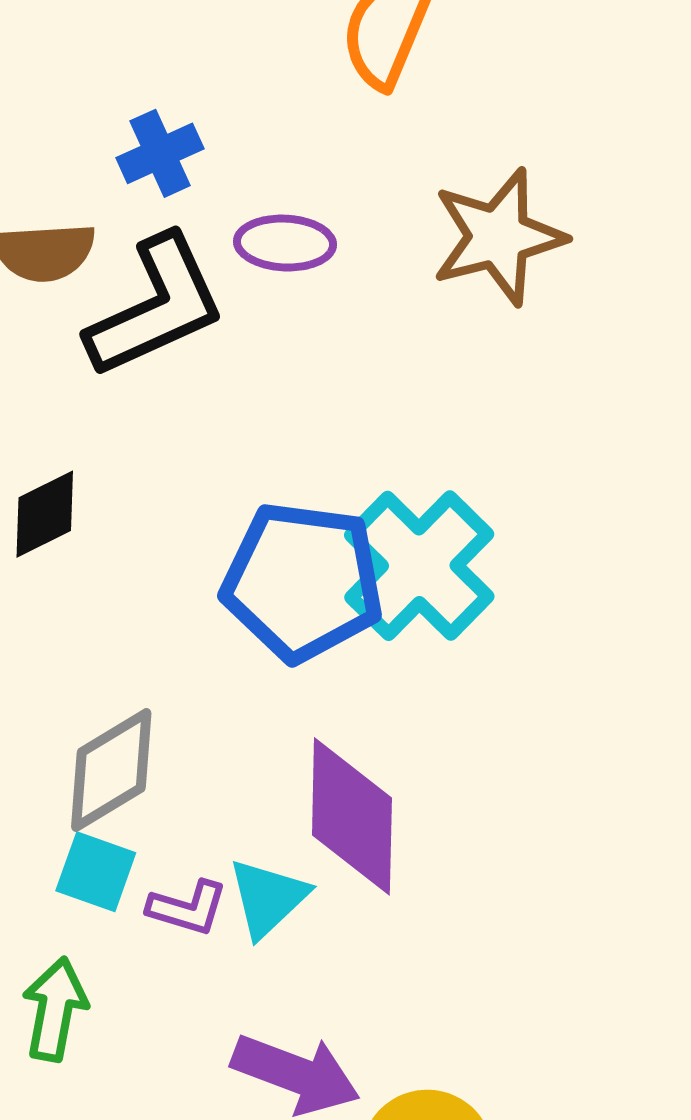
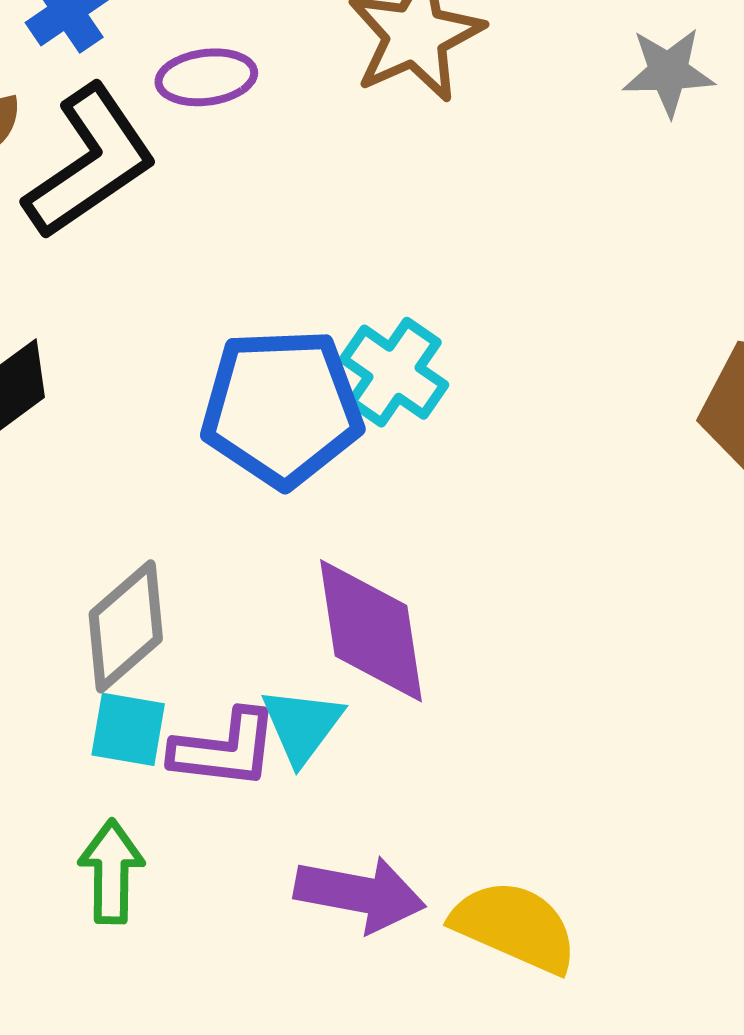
cyan cross: (419, 566) -> (394, 372), size x0.7
purple L-shape: (187, 908) -> (225, 749), size x1.4

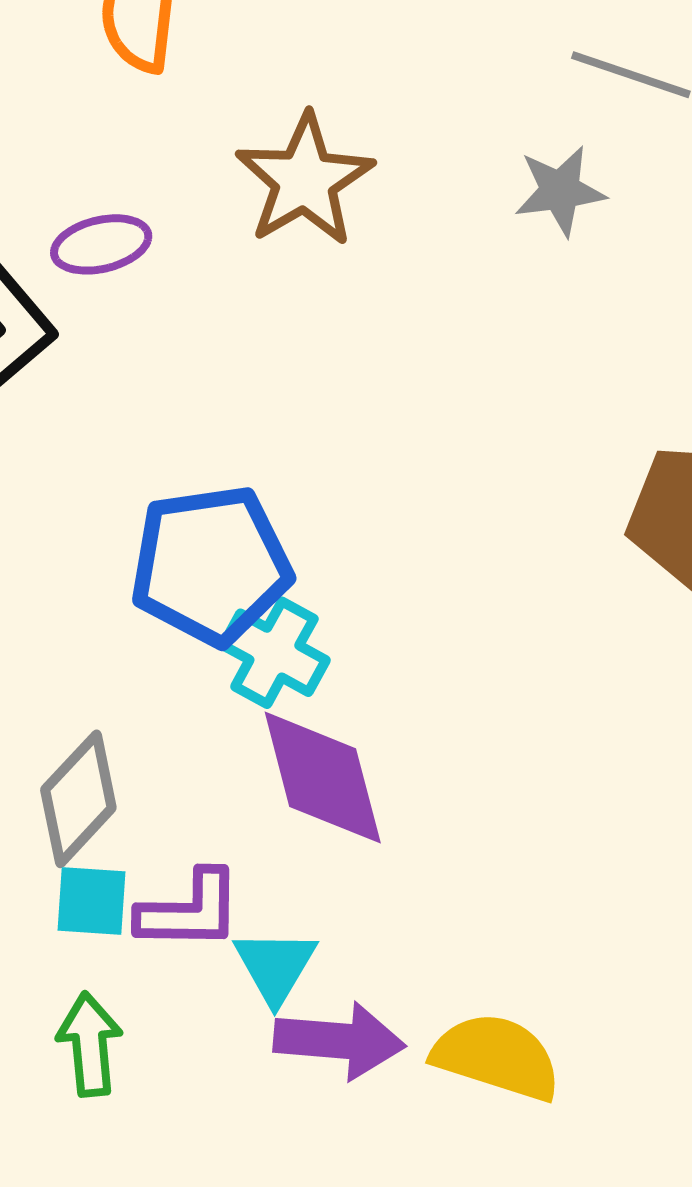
cyan cross: (394, 372) -> (274, 653), moved
cyan triangle: (302, 725) -> (275, 966), moved

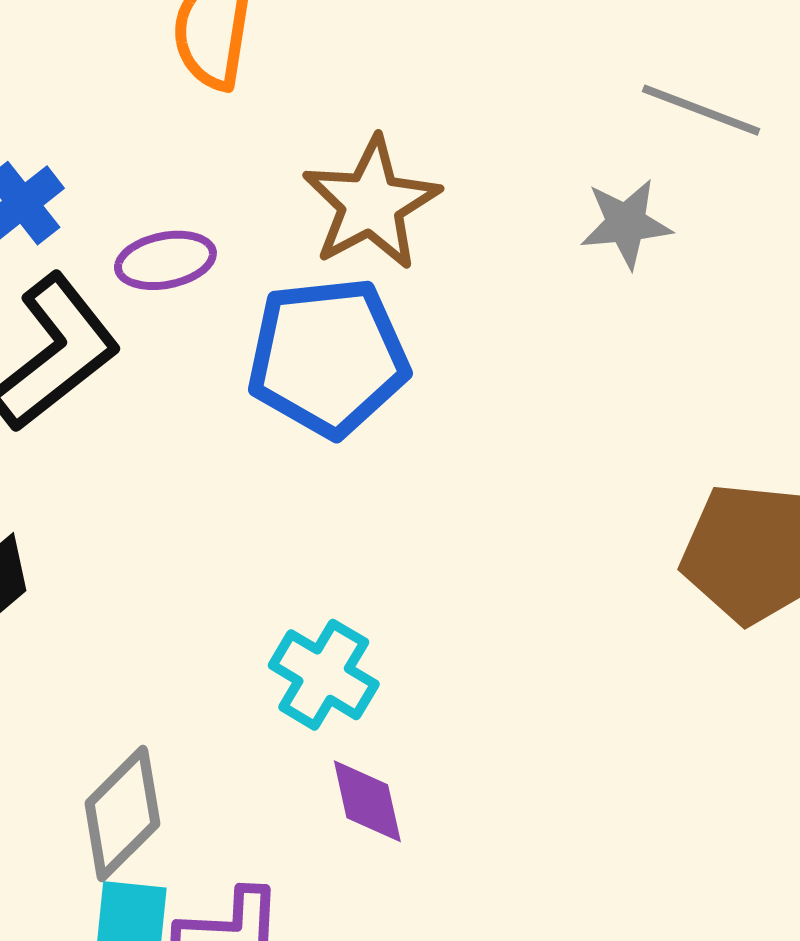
blue pentagon: (211, 565) -> (328, 357), moved
purple diamond: (323, 778) -> (367, 801), size x0.6

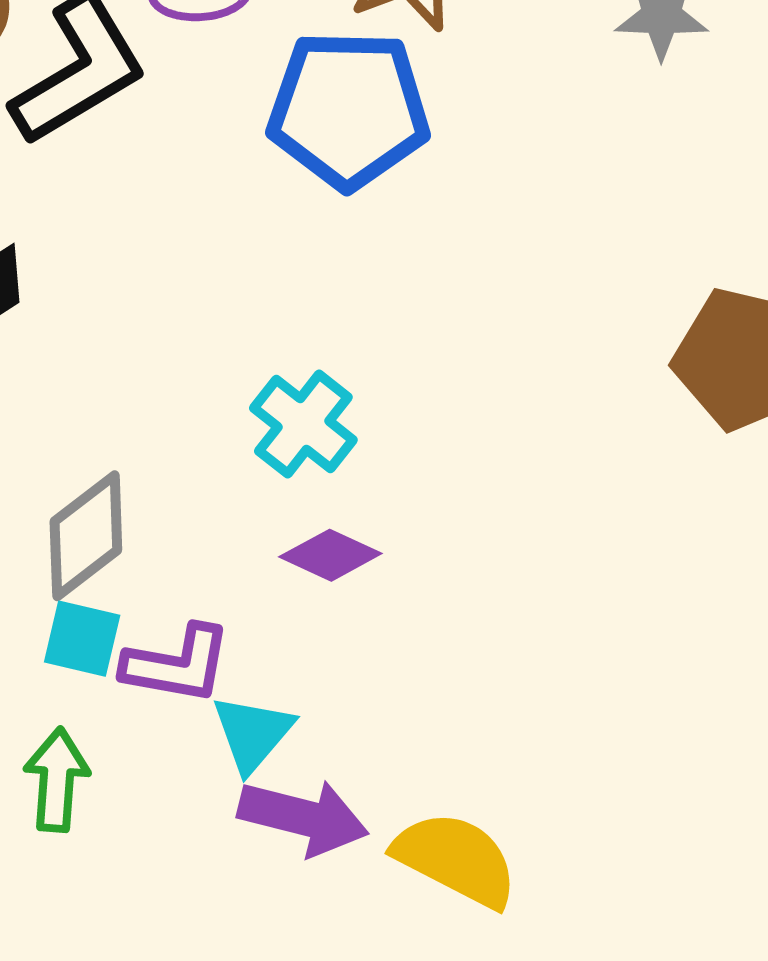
purple diamond: (367, 801) -> (330, 555), turned -60

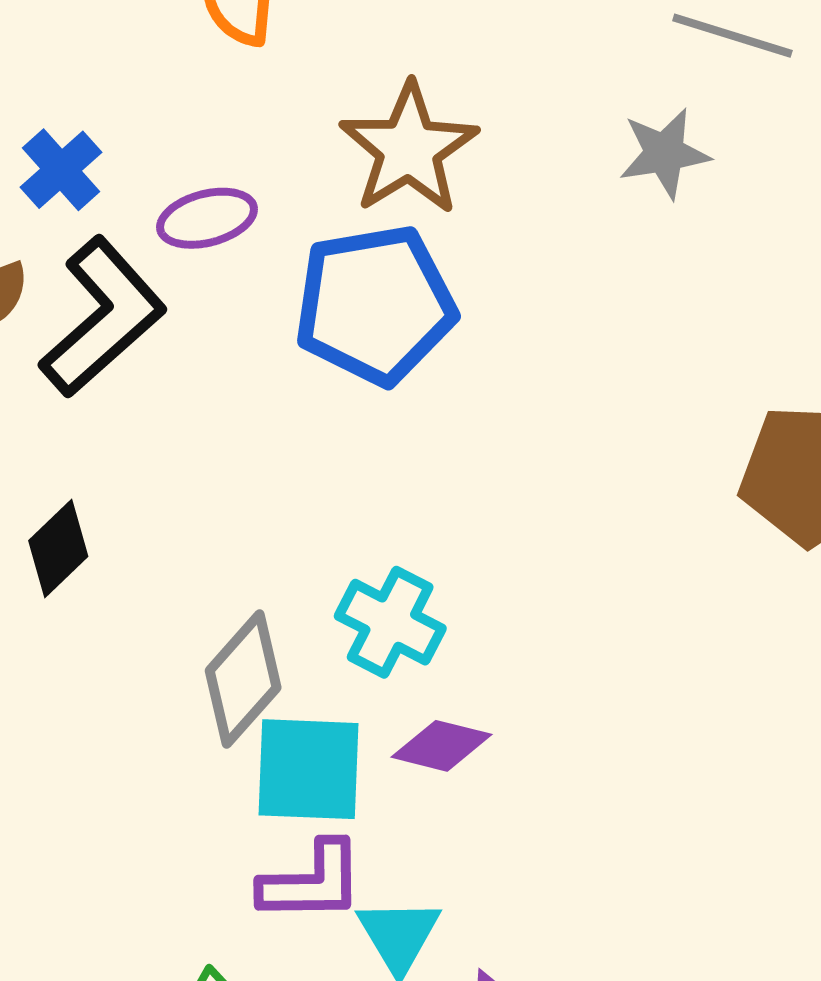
gray diamond: (86, 536) -> (243, 679), moved
cyan square: (82, 639) -> (309, 769), moved, size x1.5

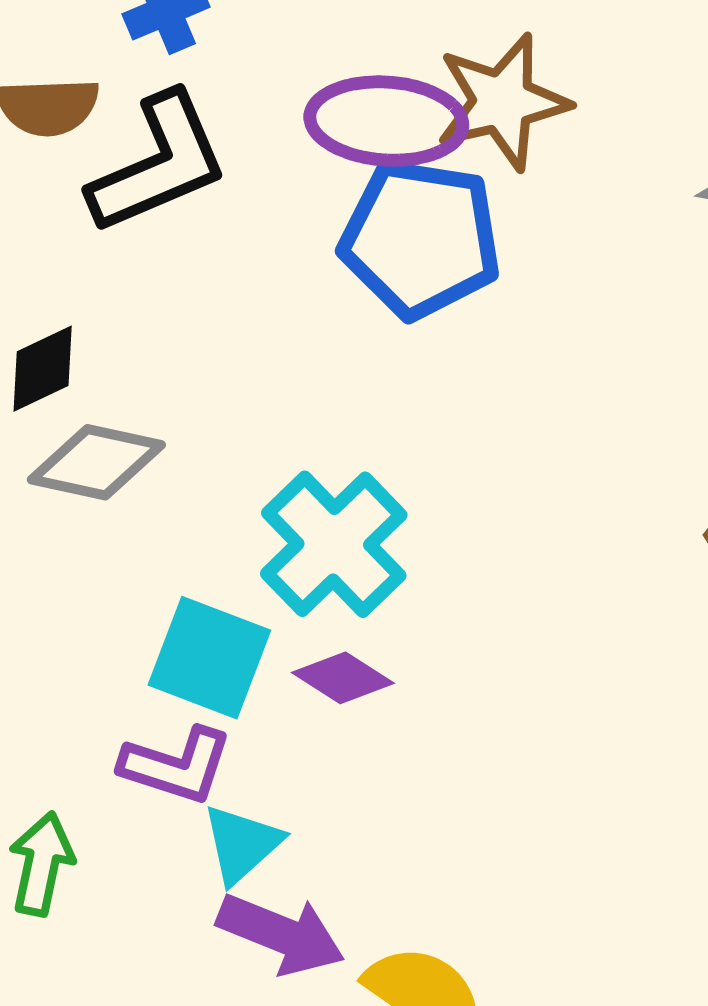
purple ellipse: (207, 218) -> (386, 121), moved, size x1.6
cyan cross: (390, 622) -> (334, 544), size x1.4
gray diamond: (243, 679) -> (96, 462), moved, turned 42

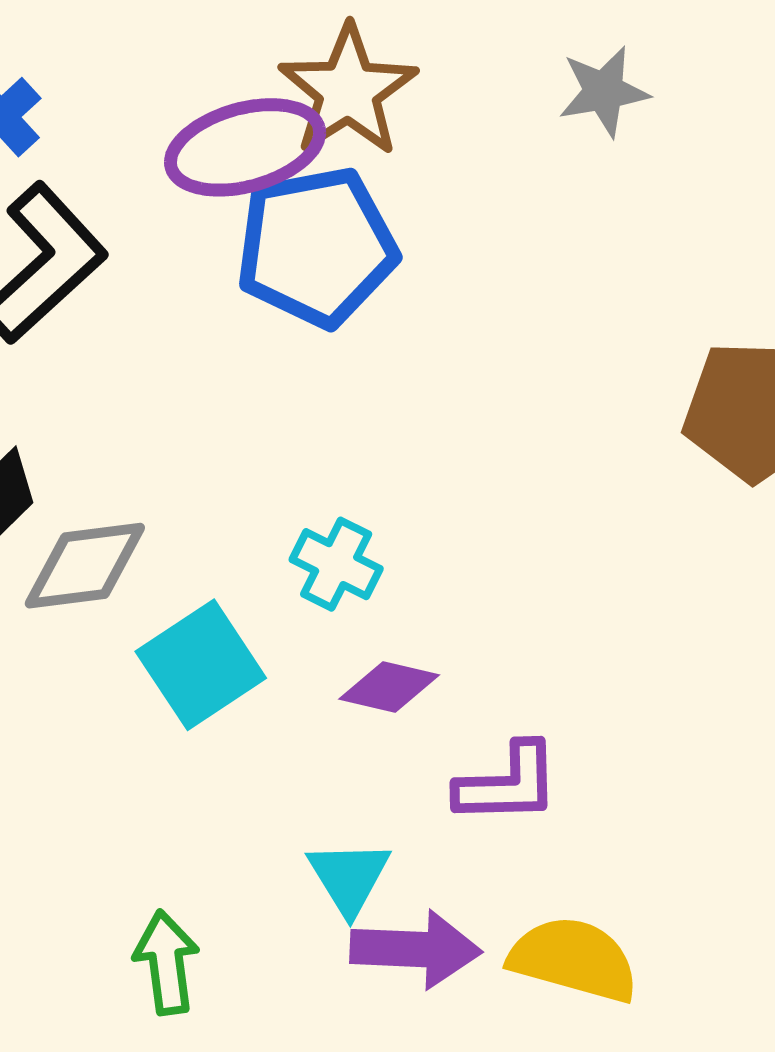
cyan cross: (334, 544) -> (336, 564), size x0.6
cyan square: (209, 658) -> (201, 665), moved, turned -35
purple L-shape: (176, 766) -> (508, 784), moved

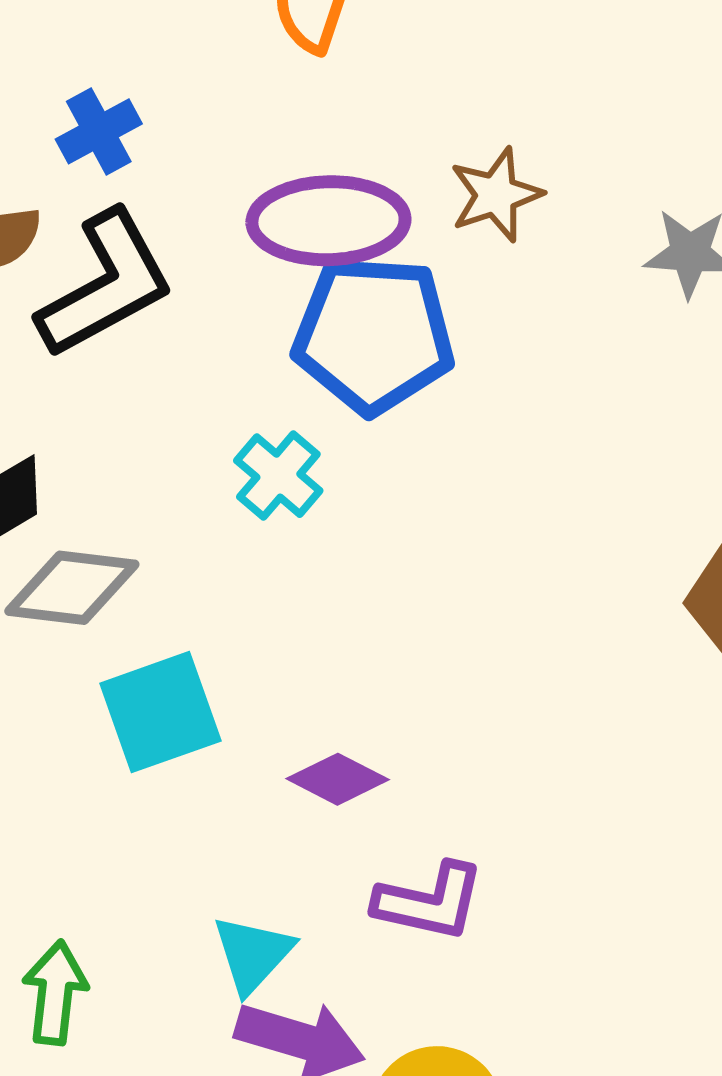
brown star: (348, 91) -> (496, 195), moved, size x0.7
cyan cross: (336, 564) -> (278, 476), moved

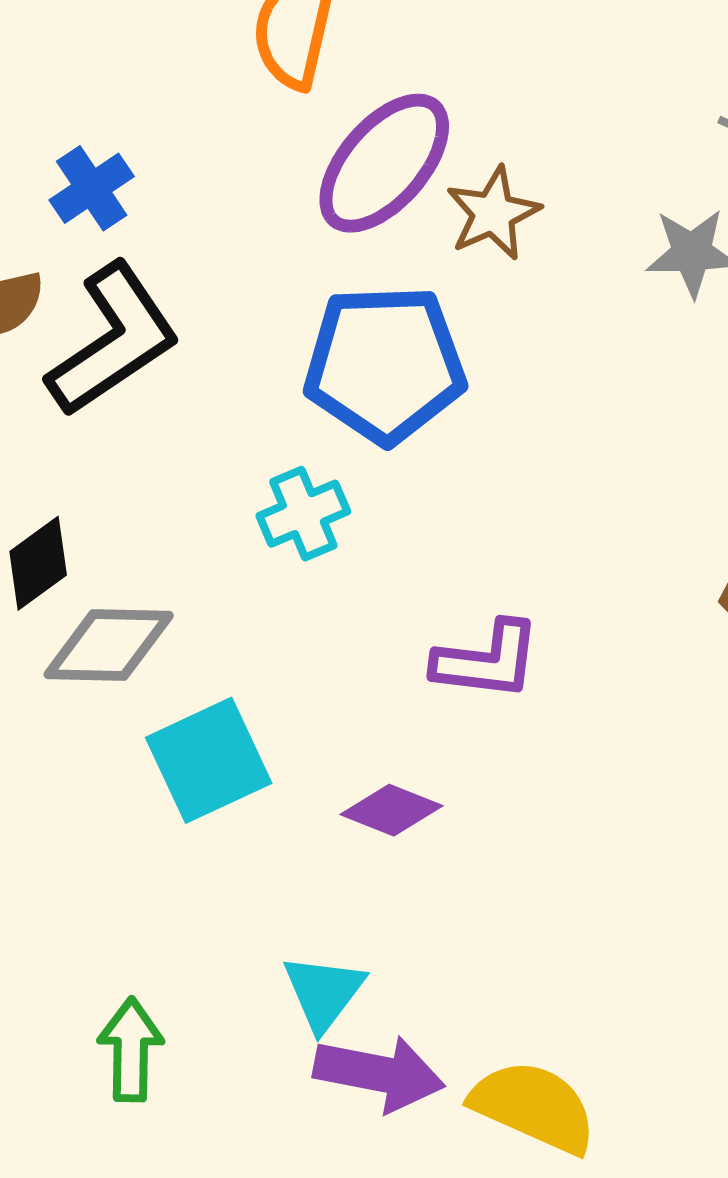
purple ellipse: (328, 221) -> (384, 163), moved, turned -42
cyan cross: (278, 476) -> (303, 514), turned 32
purple L-shape: (429, 902) -> (487, 660), moved

